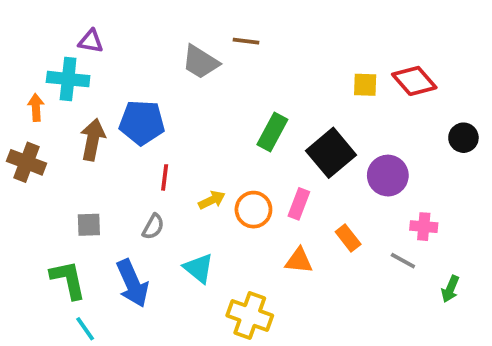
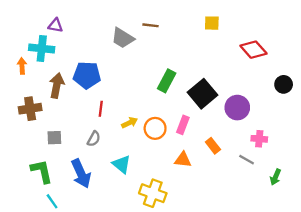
yellow square: (365, 85) -> (212, 23), moved
brown cross: (26, 162) -> (30, 109), moved, turned -30

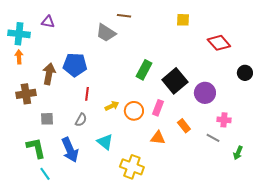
brown line: (150, 25) -> (124, 16), moved
cyan cross: (42, 49) -> (19, 34), moved

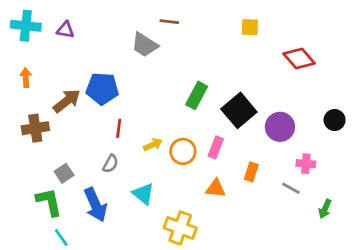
cyan cross: (19, 34) -> (26, 26), moved
black circle: (245, 73) -> (335, 120), moved
brown arrow: (49, 74) -> (67, 101), turned 40
gray square: (47, 119) -> (64, 173), moved, turned -32
orange rectangle: (184, 126) -> (251, 172), turned 56

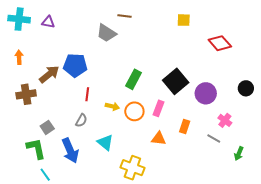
green rectangle: (197, 95) -> (133, 79), moved
yellow arrow: (153, 145) -> (112, 106), turned 40
pink cross: (306, 164) -> (225, 120), turned 32

